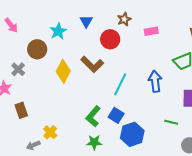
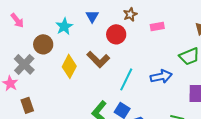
gray cross: (18, 69) -> (24, 64), size x1.5
blue arrow: (155, 81) -> (161, 76), turned 85

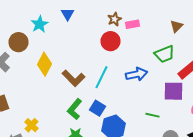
brown star: (130, 14) -> (114, 19), moved
red circle: (116, 34) -> (110, 41), moved
brown L-shape: (98, 59) -> (74, 78), moved

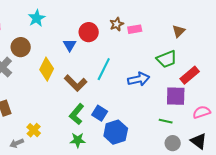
blue triangle: (68, 14) -> (70, 45), moved
cyan star: (40, 24) -> (37, 18), moved
red circle: (110, 41) -> (89, 32), moved
cyan line: (102, 77) -> (104, 69), moved
green line: (152, 115) -> (166, 121), moved

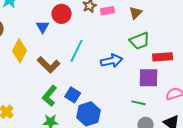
brown triangle: (179, 31) -> (136, 13), moved
red rectangle: (190, 75) -> (163, 57), turned 36

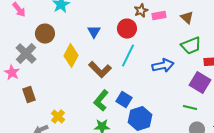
brown triangle: (136, 13) -> (187, 18), turned -32
red circle: (62, 14) -> (127, 29), moved
purple square: (149, 78) -> (200, 83), turned 30

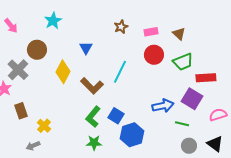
brown star: (141, 11) -> (121, 27), moved
red circle: (127, 29) -> (154, 55), moved
blue arrow: (163, 66) -> (163, 106), moved
yellow cross: (58, 117) -> (44, 126), moved

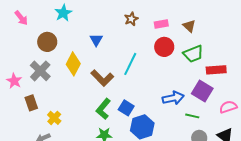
gray cross: (18, 70) -> (40, 71), moved

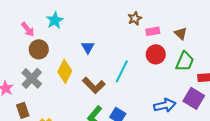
pink arrow: (21, 18) -> (28, 29), moved
brown star: (131, 19) -> (135, 18), moved
green trapezoid: (193, 54) -> (185, 61), turned -45

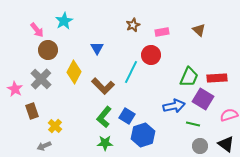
brown star: (135, 18) -> (133, 25), moved
brown triangle: (181, 33) -> (199, 30), moved
red circle: (156, 54) -> (151, 55), moved
green trapezoid: (185, 61) -> (189, 77), moved

